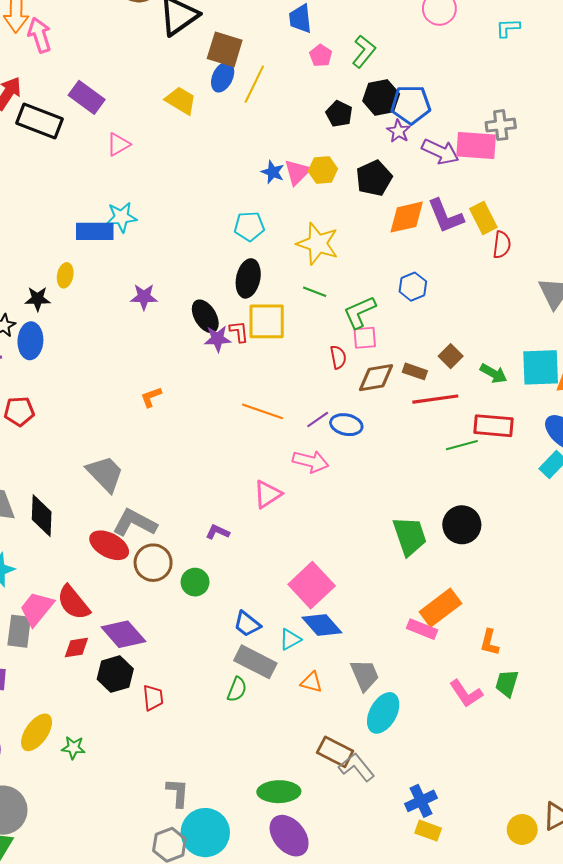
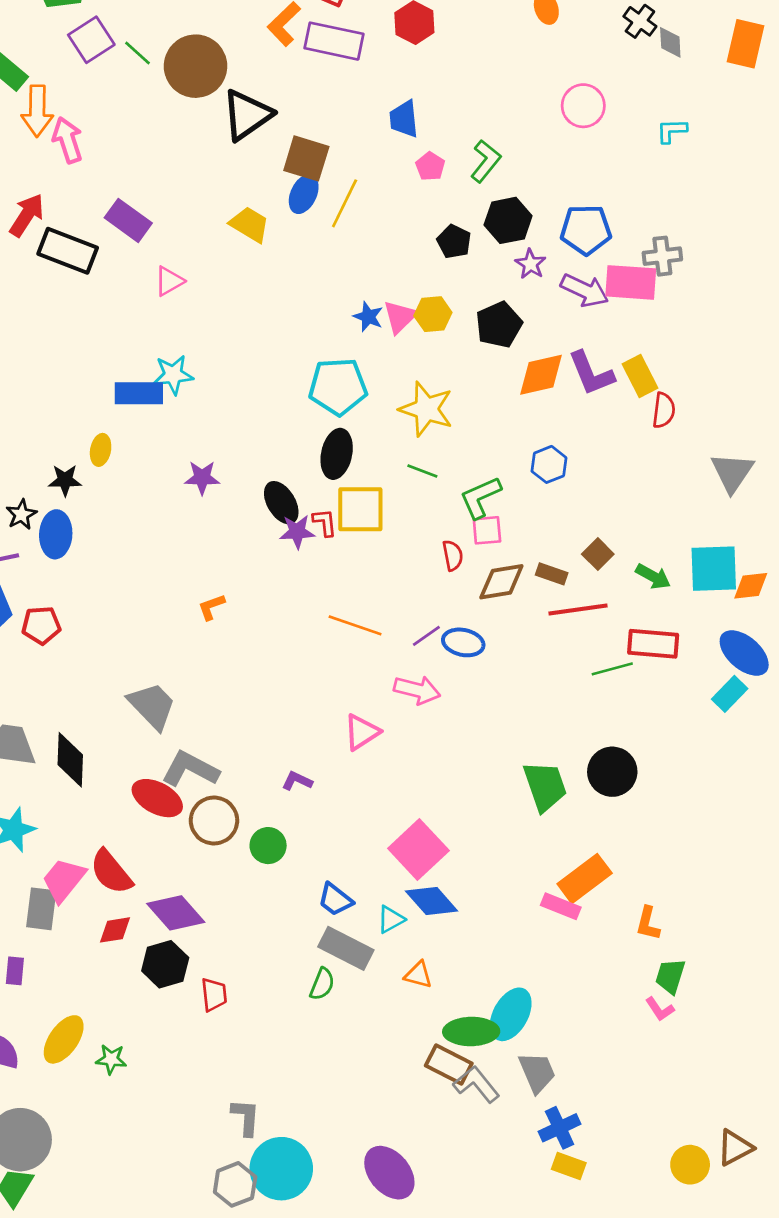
blue pentagon: (411, 105) -> (586, 230), moved
cyan pentagon: (249, 226) -> (338, 387), size x1.5
gray trapezoid: (365, 675) -> (537, 1072), moved
pink L-shape: (466, 694) -> (660, 1009), moved, size x0.7
green ellipse: (279, 792) -> (471, 1032), moved

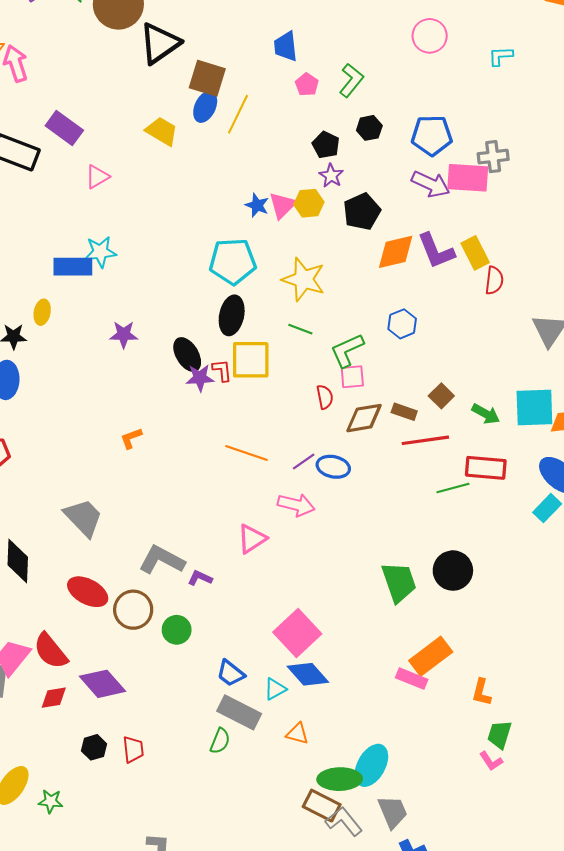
black hexagon: (508, 220) -> (369, 128), size x0.7
purple star: (530, 264) -> (331, 176), moved
gray L-shape: (190, 769) -> (162, 560), moved
black hexagon: (165, 964) -> (94, 747), moved, size x0.7

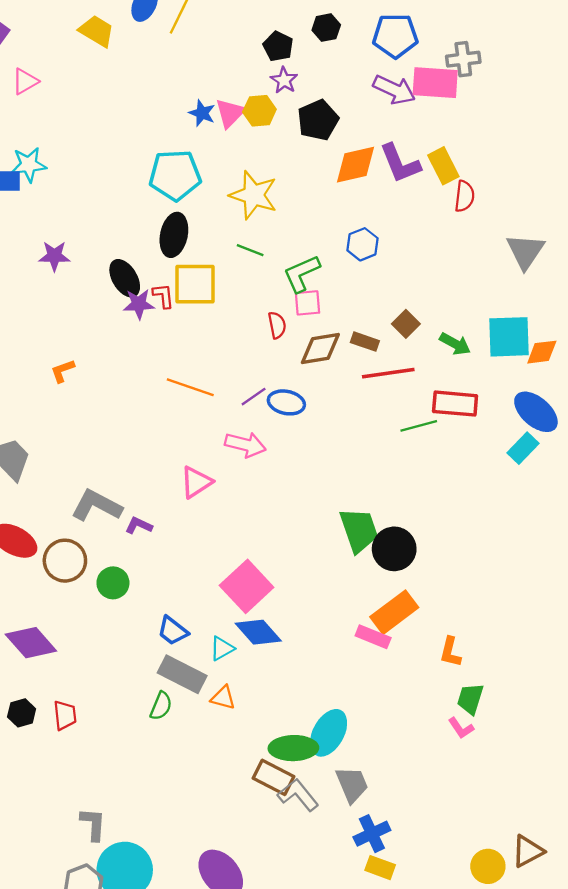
black circle: (453, 571) -> (394, 549), moved
orange triangle: (297, 734) -> (223, 698), moved

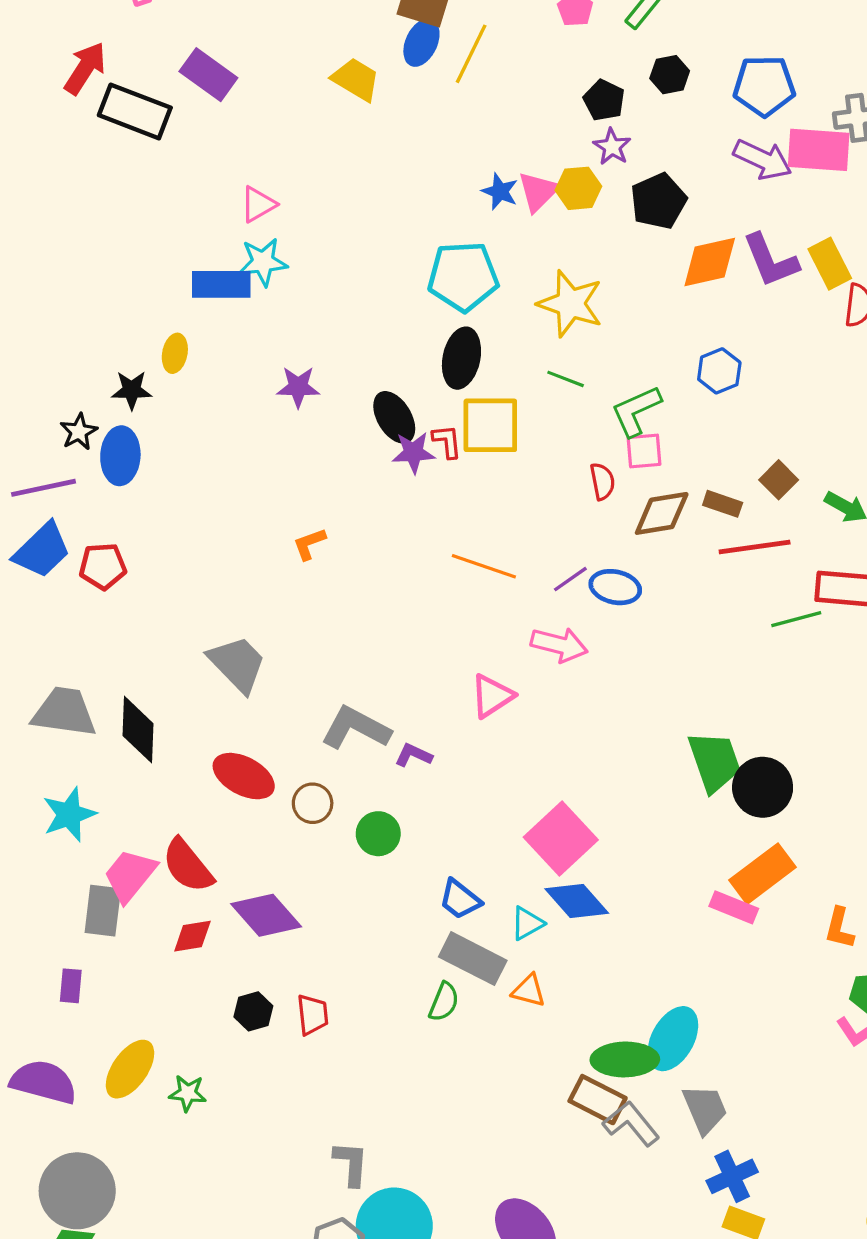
pink triangle: (25, 81) -> (258, 204), moved
brown circle: (65, 561) -> (313, 803), size x0.7

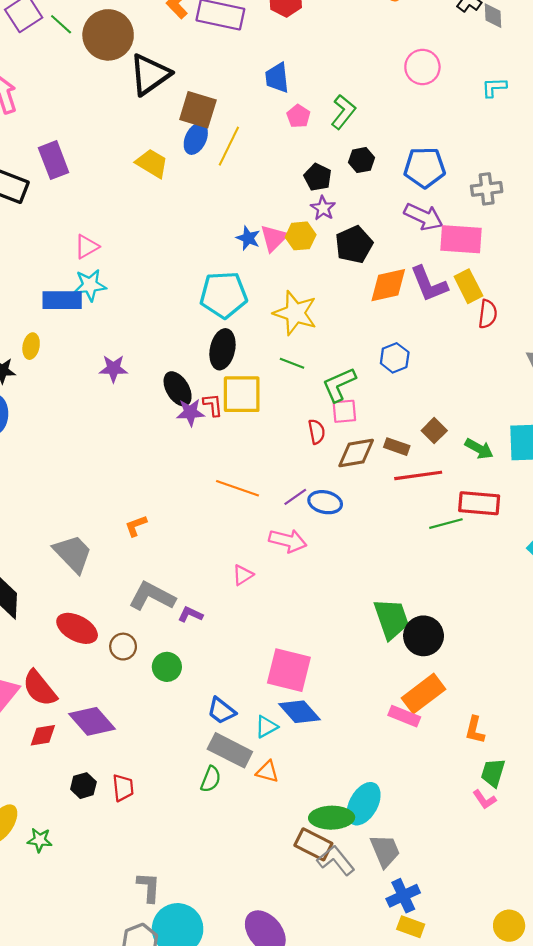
purple rectangle: (208, 75) -> (54, 160), turned 33
pink rectangle: (819, 150) -> (461, 239), moved
orange L-shape: (309, 544) -> (136, 526), moved
pink triangle: (492, 696) -> (243, 575), size x0.7
pink square: (561, 838) -> (289, 670), turned -33

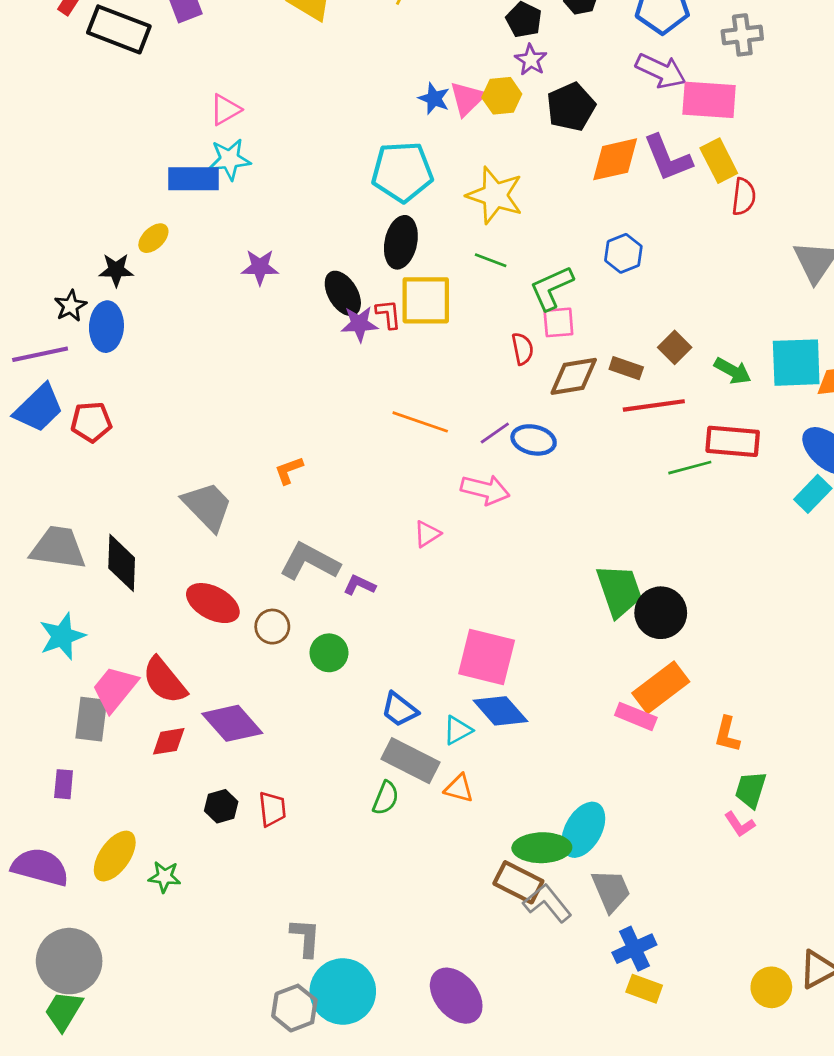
yellow ellipse: (31, 346) -> (153, 238), turned 35

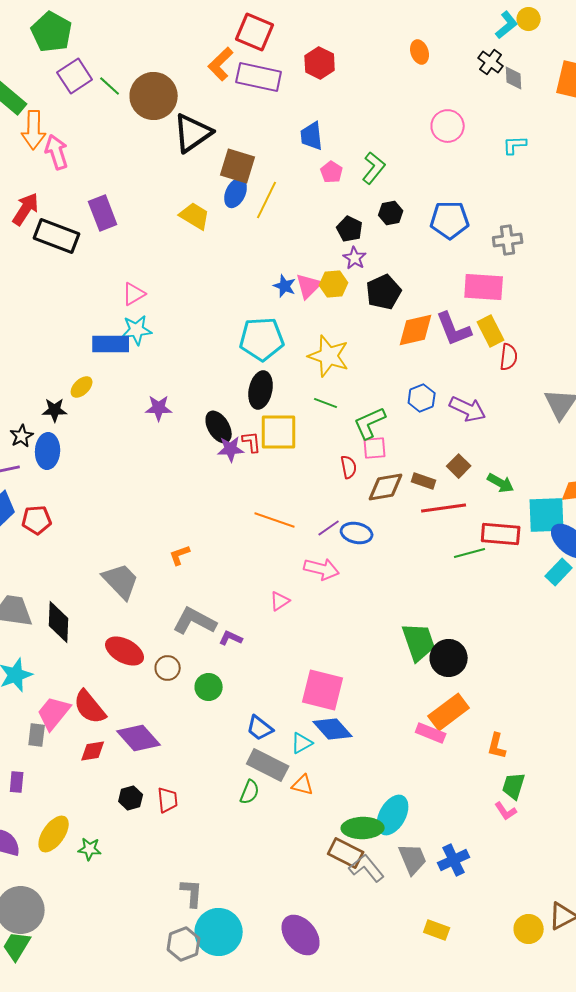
purple arrow: (661, 71) -> (468, 409), moved
cyan square: (796, 363) -> (547, 515), moved
gray rectangle: (91, 719) -> (37, 735), size x0.7
blue cross: (634, 949) -> (454, 860), moved

